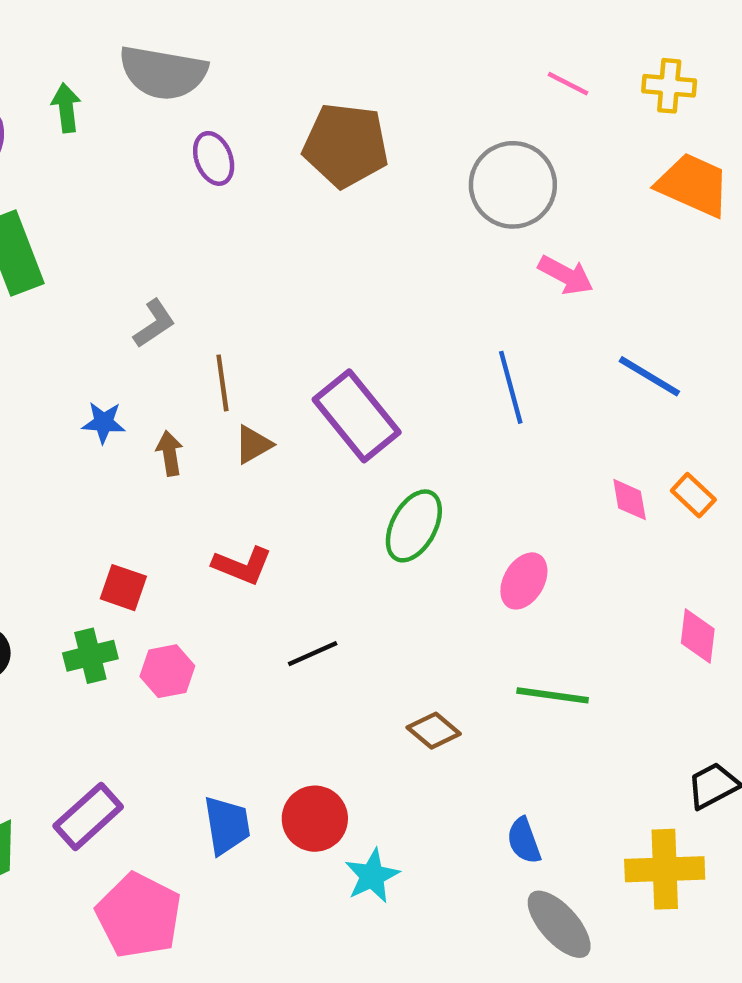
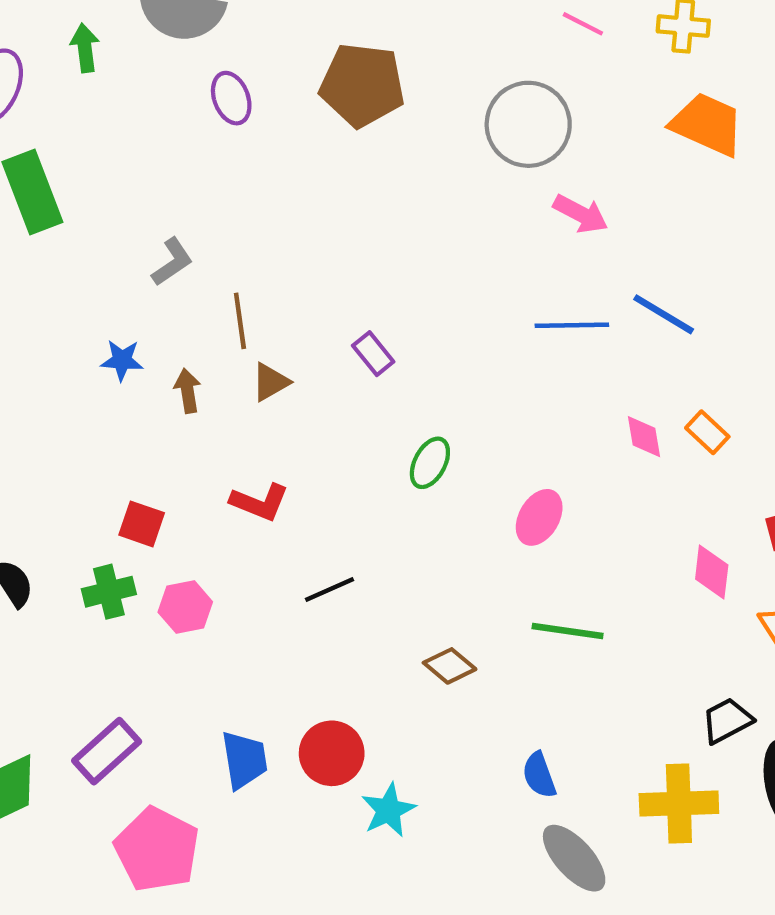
blue line: (511, 387) -> (572, 325), moved, turned -76
purple rectangle: (357, 416) -> (373, 354), size x0.5
green ellipse: (414, 526) -> (430, 463), size x0.7

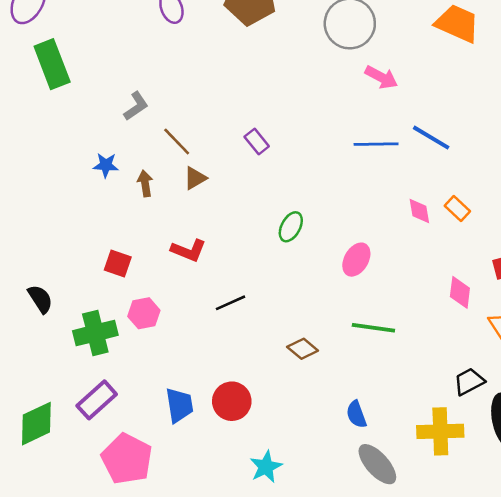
brown line: (240, 321) -> (177, 142), turned -36
purple rectangle: (373, 354) -> (257, 142), moved
green cross: (109, 592) -> (95, 333), moved, size x1.4
cyan star: (388, 810) -> (266, 467), moved

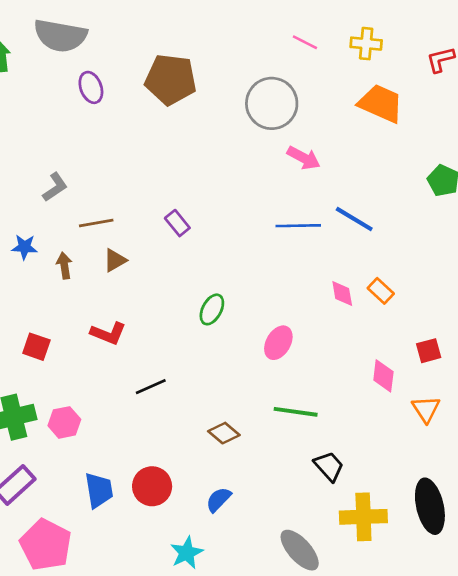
brown line: (177, 142) -> (96, 223), turned -56
pink hexagon: (144, 313) -> (64, 422), moved
black trapezoid: (469, 382) -> (329, 466), moved, turned 76
blue semicircle: (356, 414) -> (219, 500), moved, turned 64

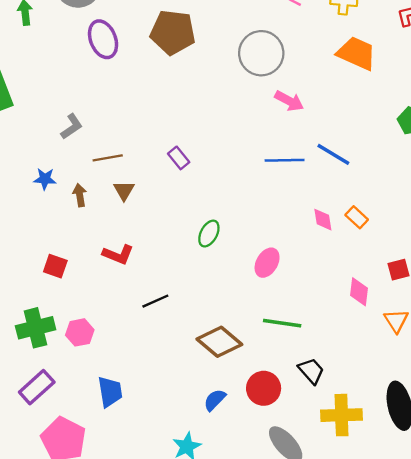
purple ellipse: (91, 87) -> (103, 39), size x1.4
brown triangle: (115, 260) -> (124, 191), turned -30
brown diamond: (224, 433) -> (219, 342), size x1.6
red circle: (152, 486) -> (264, 388), moved

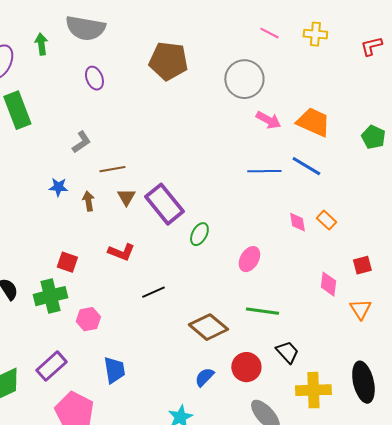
purple ellipse: (103, 39) -> (94, 78), moved, size x0.7
orange trapezoid: (357, 53) -> (313, 122), moved
purple rectangle: (179, 158) -> (164, 204), moved, size x2.0
green cross: (36, 328) -> (50, 296), moved

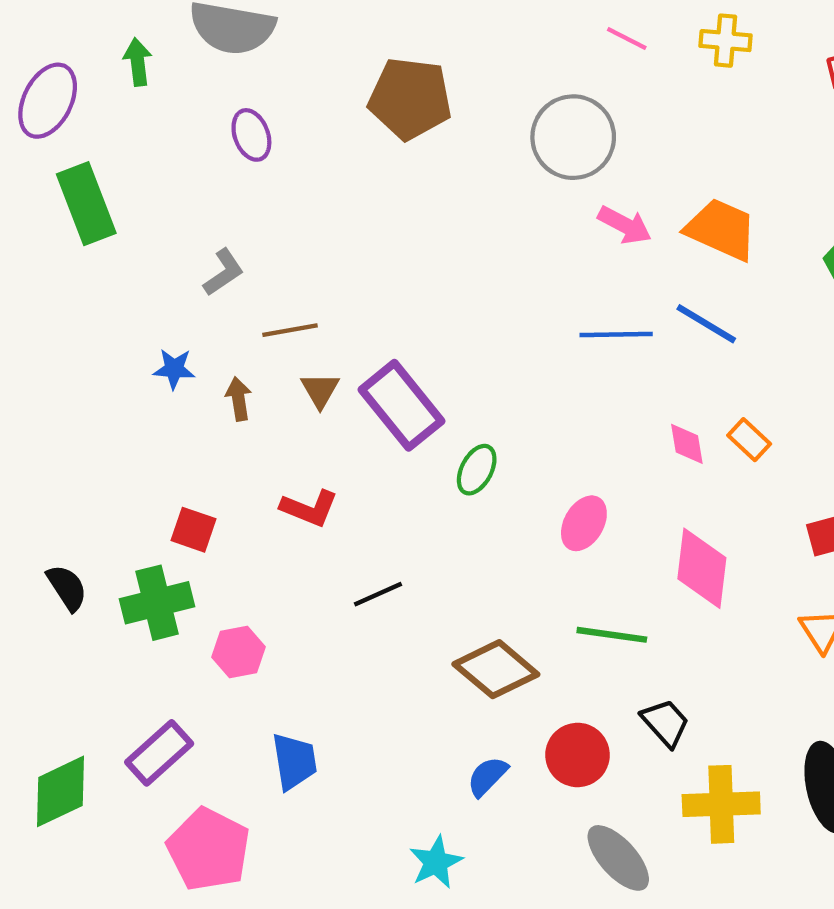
pink diamond: (328, 284) -> (702, 568), moved, size x1.5

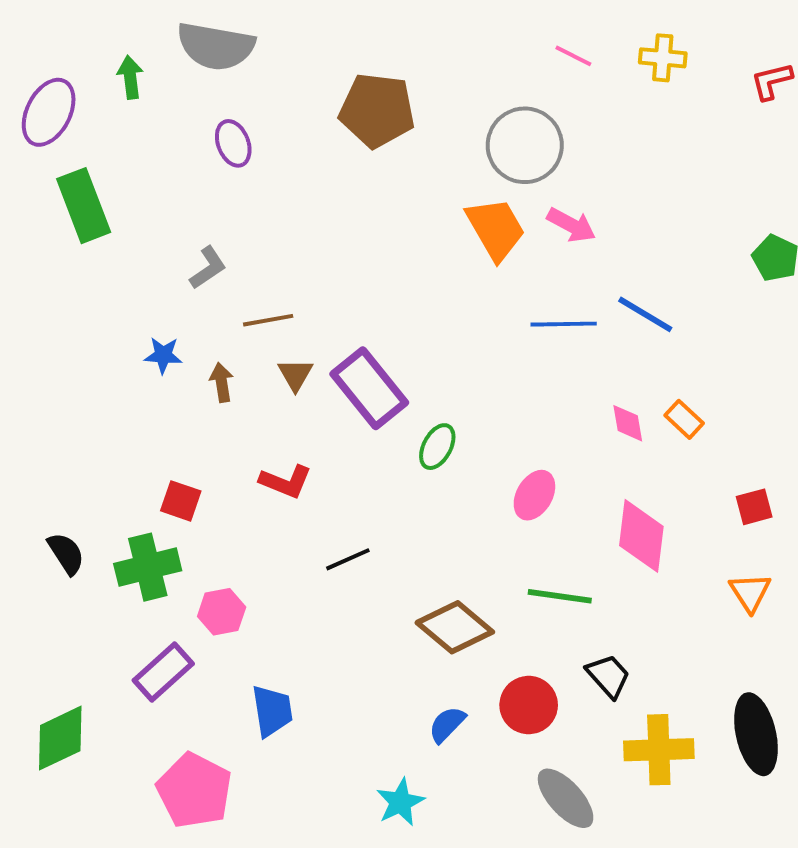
orange trapezoid: (721, 229) -> (496, 229), moved, turned 36
purple rectangle: (159, 753) -> (163, 672), moved

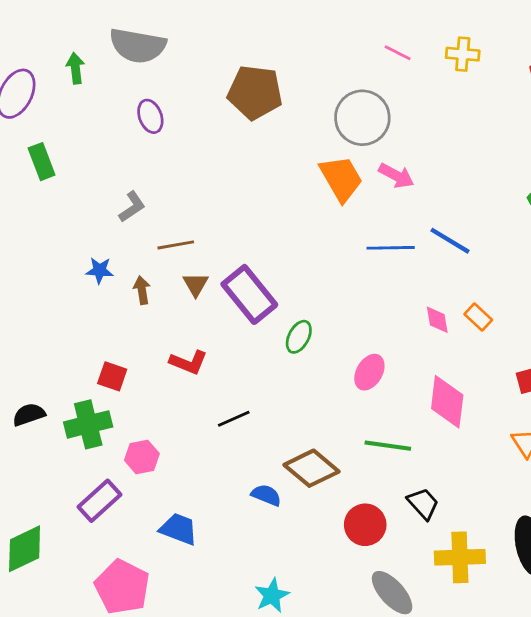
green rectangle: (84, 206) -> (42, 162), size x0.7
black semicircle: (66, 553) -> (29, 415), turned -76
blue trapezoid: (272, 711) -> (179, 529), turned -60
blue semicircle: (447, 724) -> (266, 495), moved, turned 68

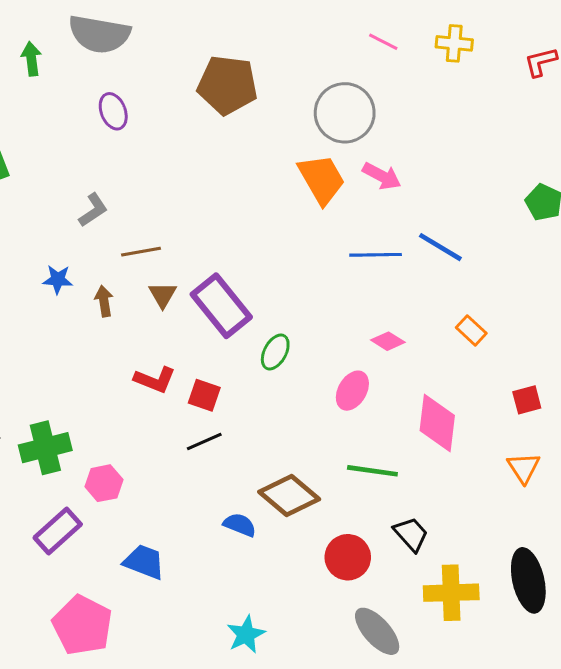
pink diamond: (437, 320) -> (388, 341), moved, turned -48
red square: (112, 376) -> (204, 395), moved

